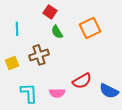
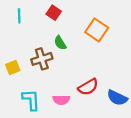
orange square: (90, 28) -> (97, 30), turned -30
cyan line: (17, 29) -> (19, 16), moved
green semicircle: (57, 32) -> (60, 43), moved

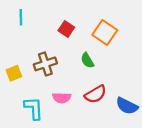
red square: (54, 13) -> (66, 29), moved
green semicircle: (60, 43) -> (87, 60), moved
pink semicircle: (61, 100) -> (62, 98), moved

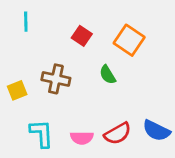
brown cross: (45, 64) -> (56, 79), turned 30
red semicircle: (95, 94) -> (118, 133), moved
pink semicircle: (62, 98) -> (82, 138), moved

